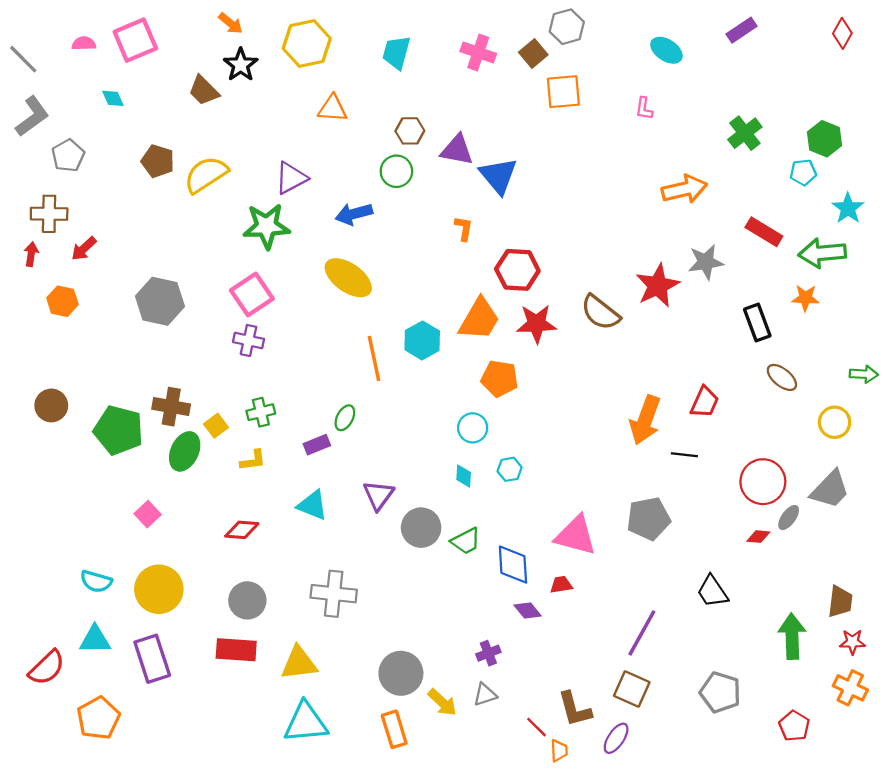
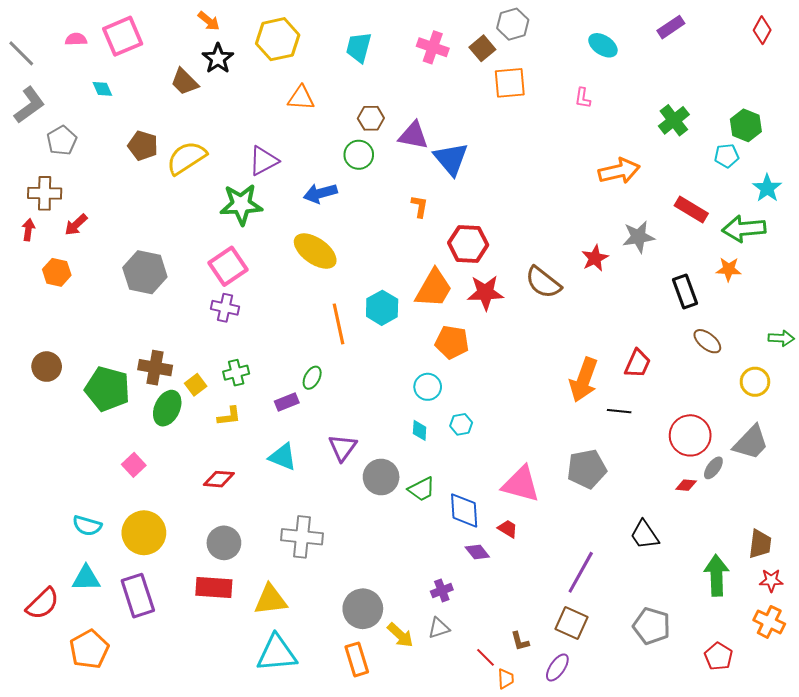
red star: (658, 286) -> (595, 258), size x0.7
red trapezoid: (561, 585) -> (508, 529), turned 40
brown L-shape: (575, 709) -> (520, 641), size x0.6

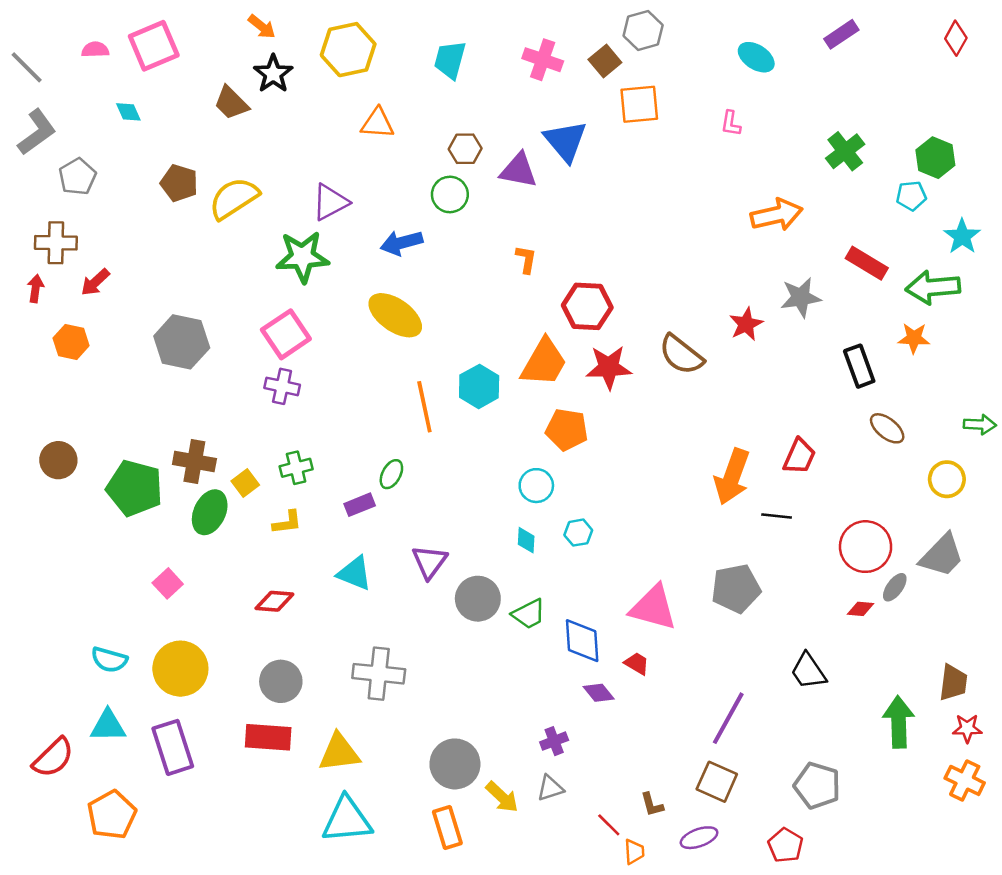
blue triangle: (451, 159) -> (566, 141), moved
red pentagon: (718, 656) -> (785, 845), moved
purple ellipse: (557, 668) -> (699, 838), turned 36

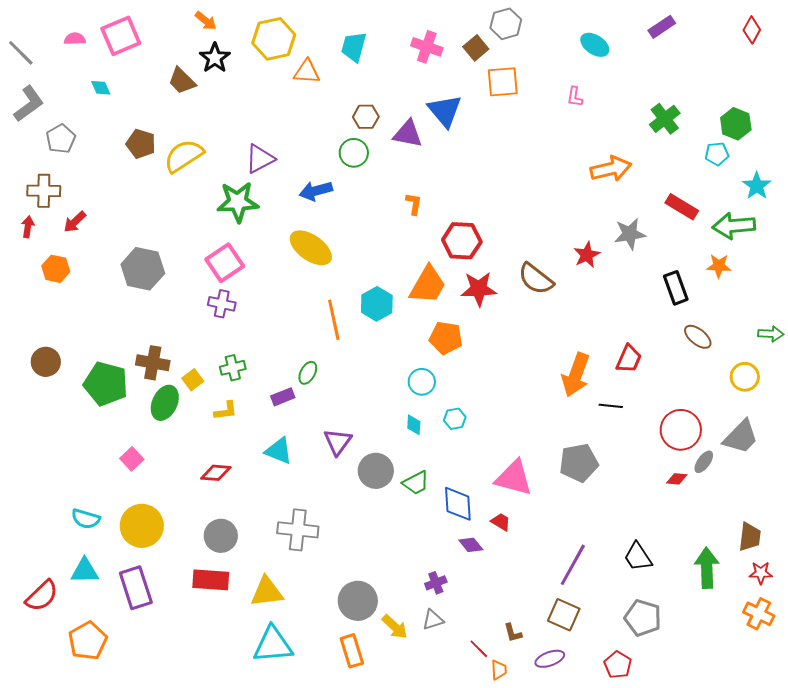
orange triangle: (377, 123) -> (307, 72), moved
black trapezoid: (808, 671) -> (638, 557), moved

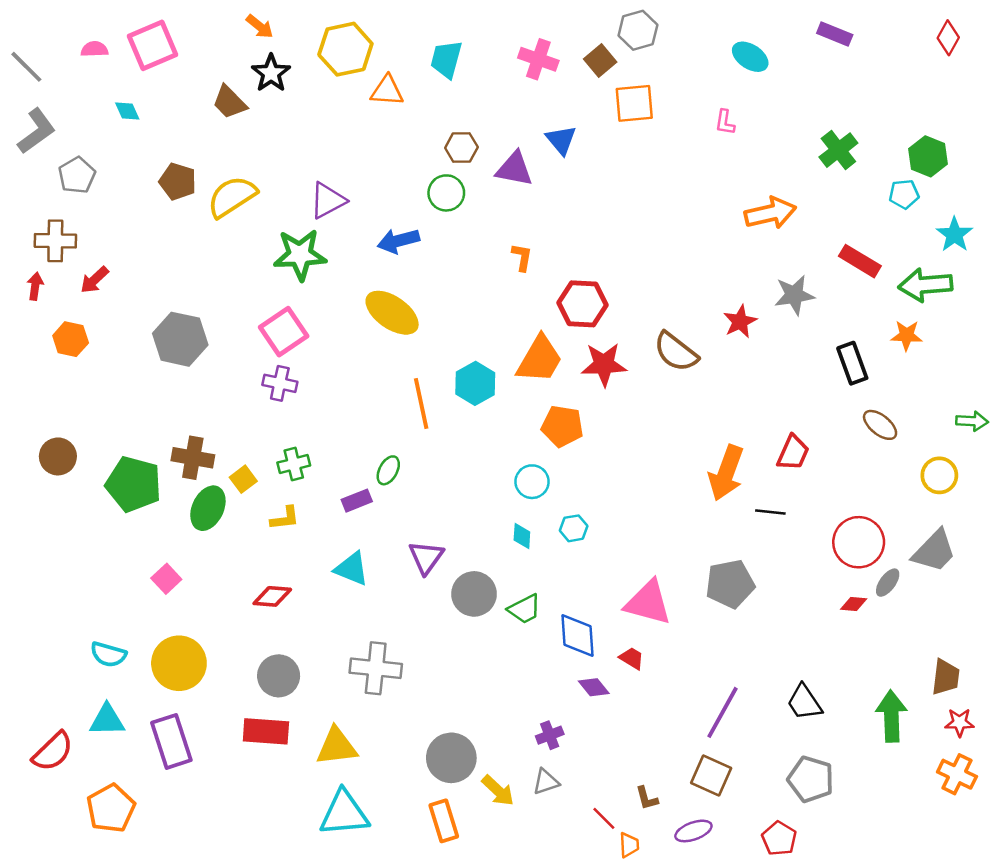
purple rectangle: (662, 27) -> (835, 34), turned 56
blue triangle: (445, 111) -> (561, 140), size x0.7

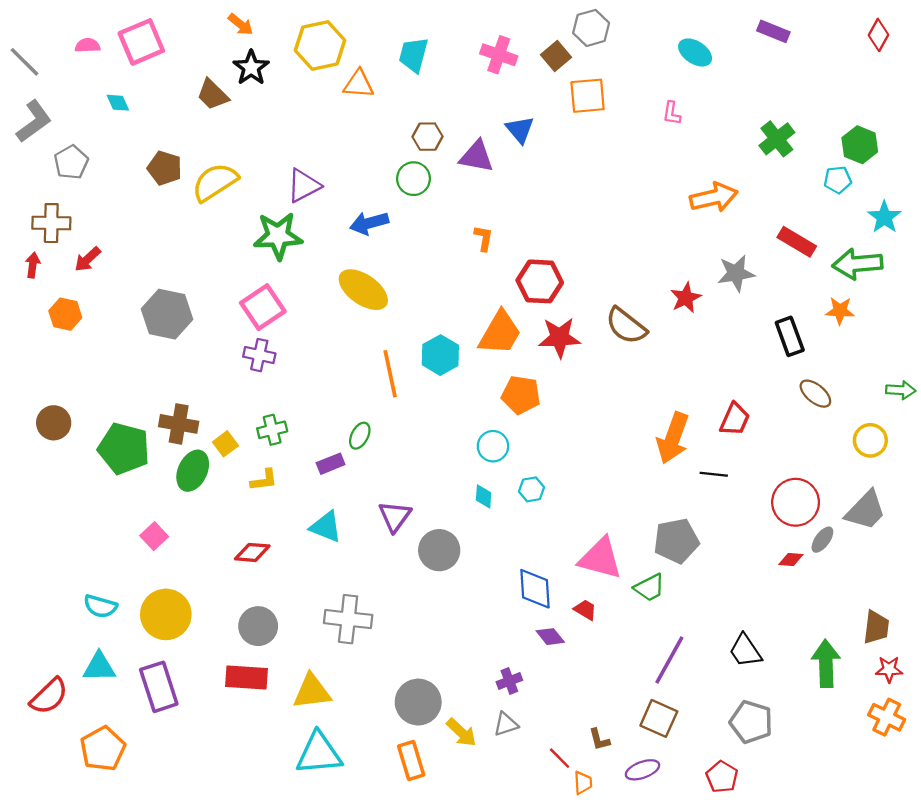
green trapezoid: (524, 609) -> (650, 588), moved

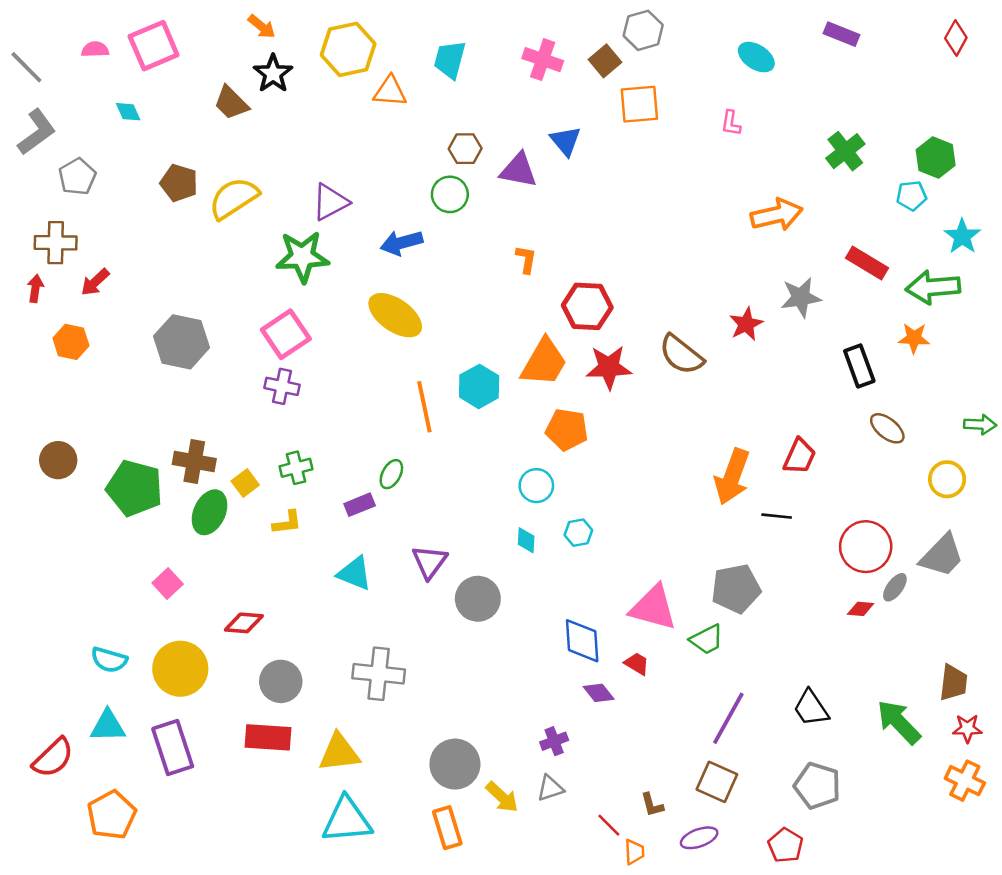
red diamond: (252, 552) -> (244, 623), moved
green arrow: (826, 663) -> (899, 722), turned -42

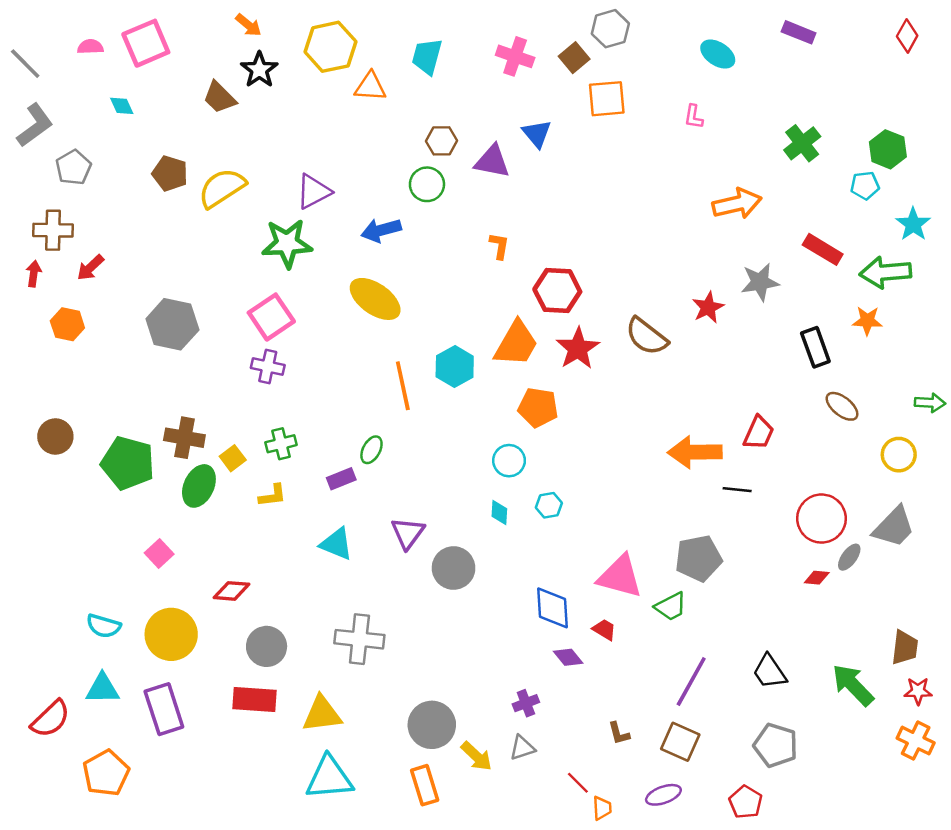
red star: (609, 367) -> (578, 348), turned -30
orange arrow: (732, 477) -> (695, 452), turned 69
brown L-shape: (652, 805) -> (619, 733), moved

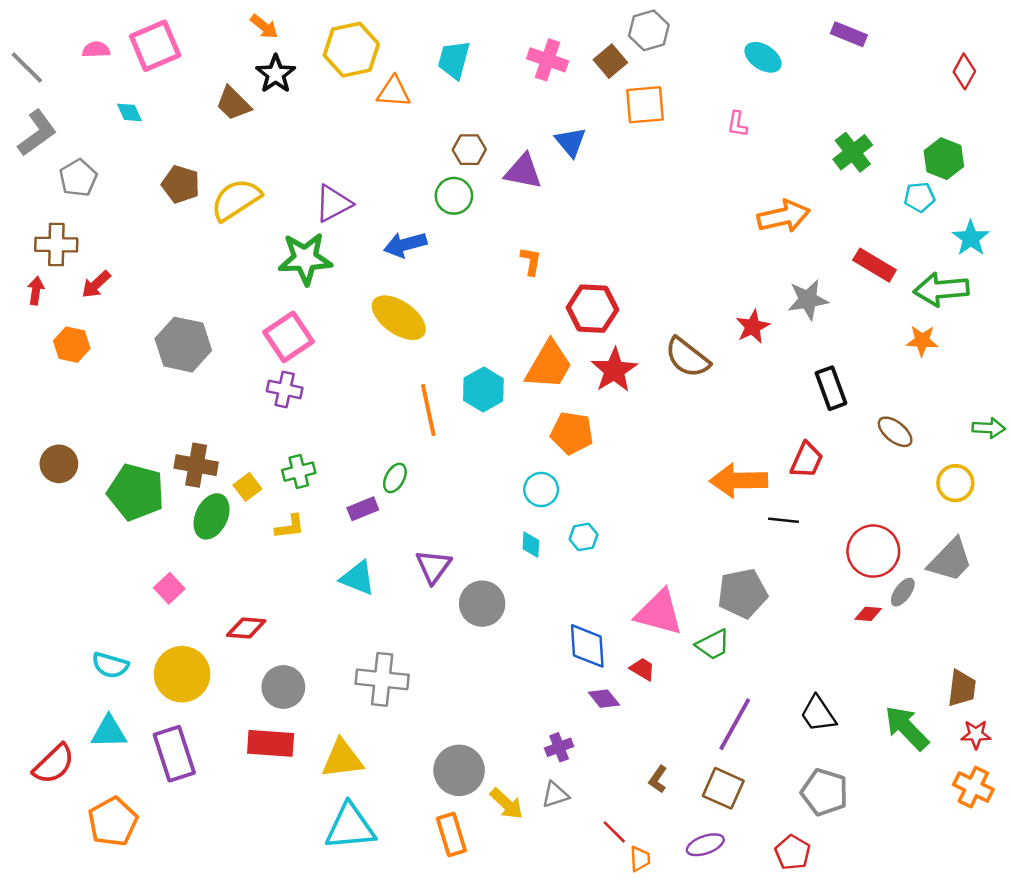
red diamond: (907, 36) -> (964, 71), moved
black rectangle: (815, 347) -> (831, 388), moved
brown L-shape: (619, 733) -> (658, 779), turned 50

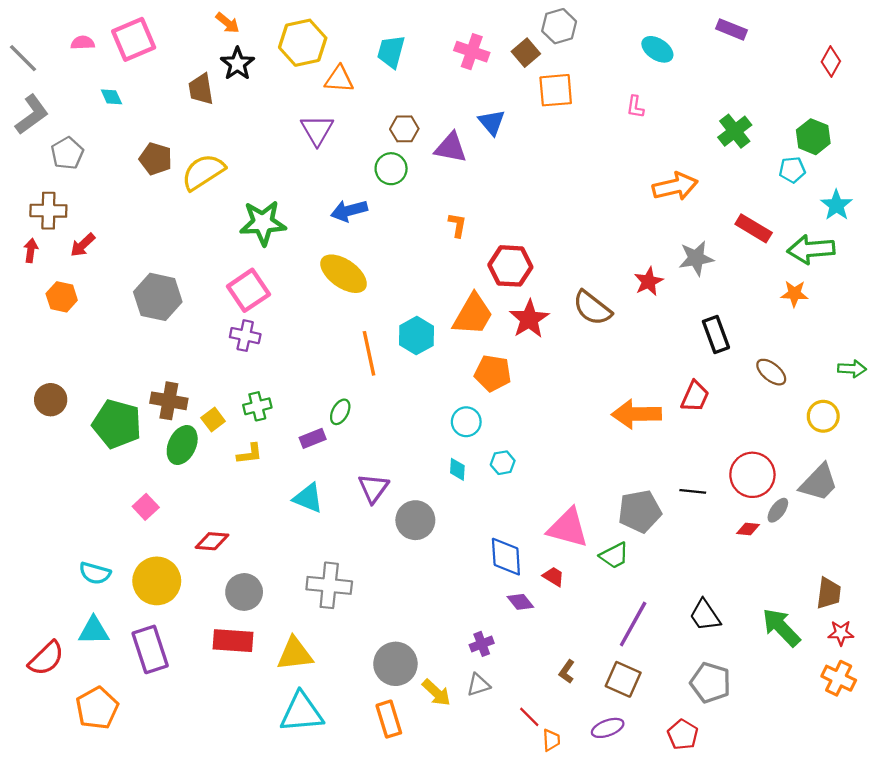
brown trapezoid: (233, 103) -> (201, 89), turned 36
purple triangle: (333, 203) -> (317, 130), moved, turned -32
black line: (784, 520) -> (693, 491), moved

